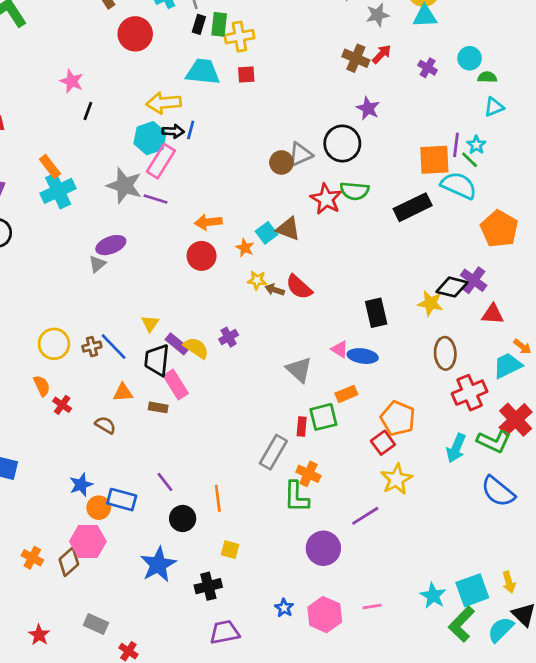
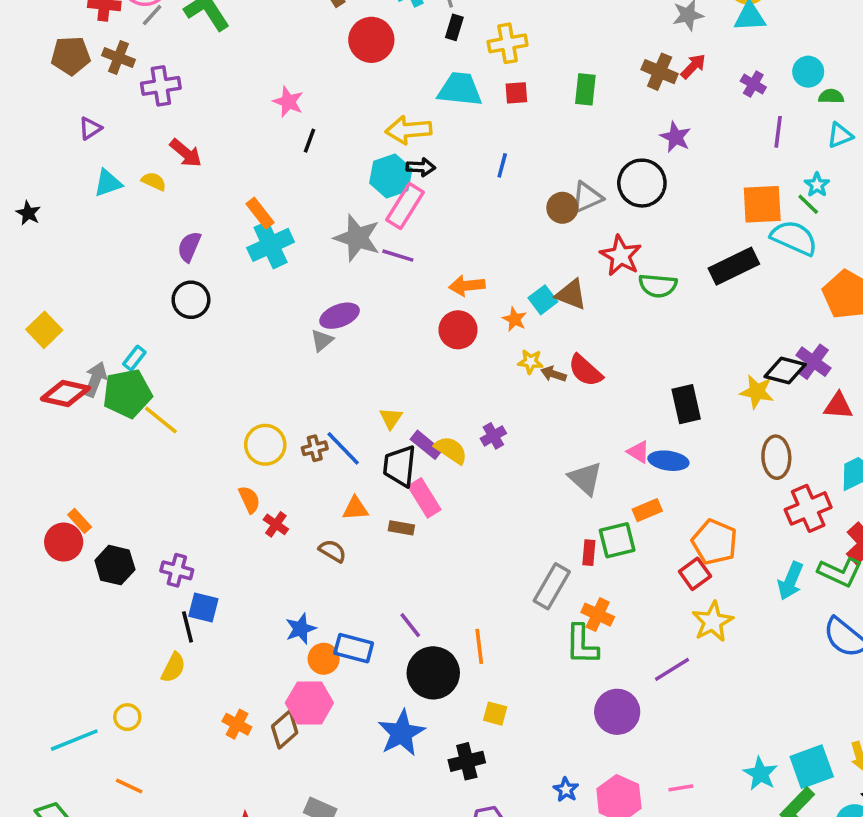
green rectangle: (219, 24) -> (585, 89), moved
blue line: (191, 130) -> (502, 165), moved
purple line: (456, 145) -> (778, 132), moved
green semicircle: (355, 191) -> (658, 286), moved
black circle: (183, 518) -> (433, 673), size x1.5

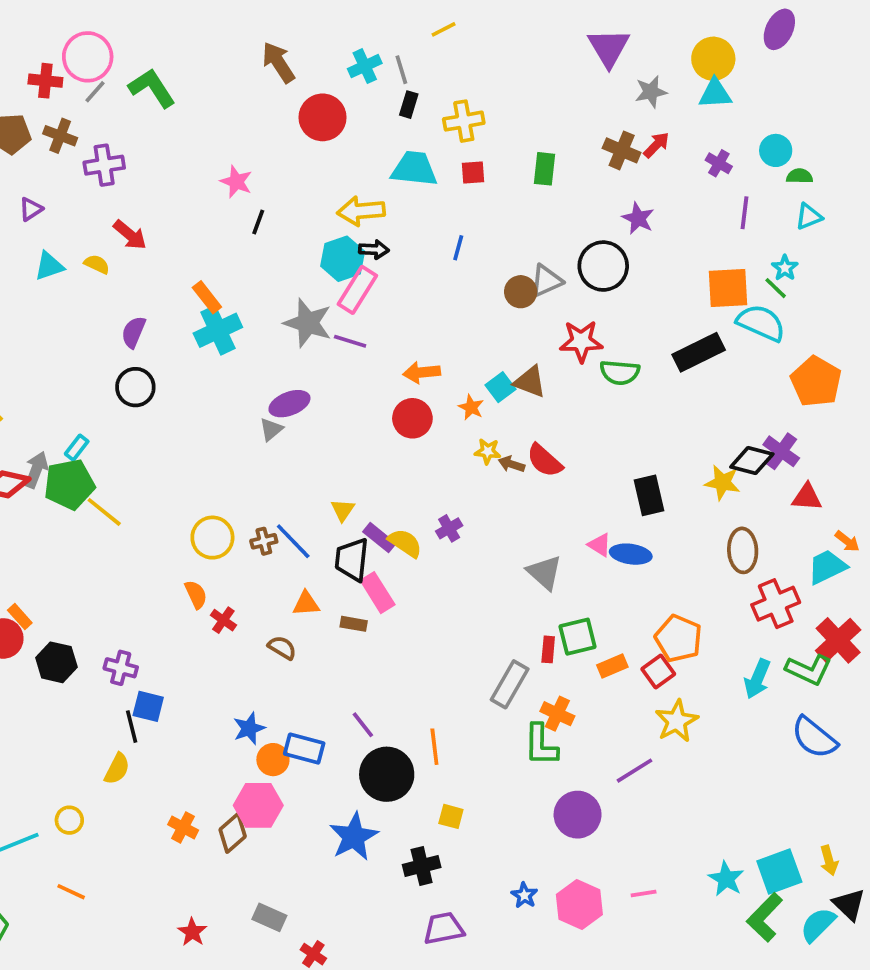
red star: (621, 256) -> (581, 341), turned -30
orange rectangle: (647, 510) -> (612, 666), moved

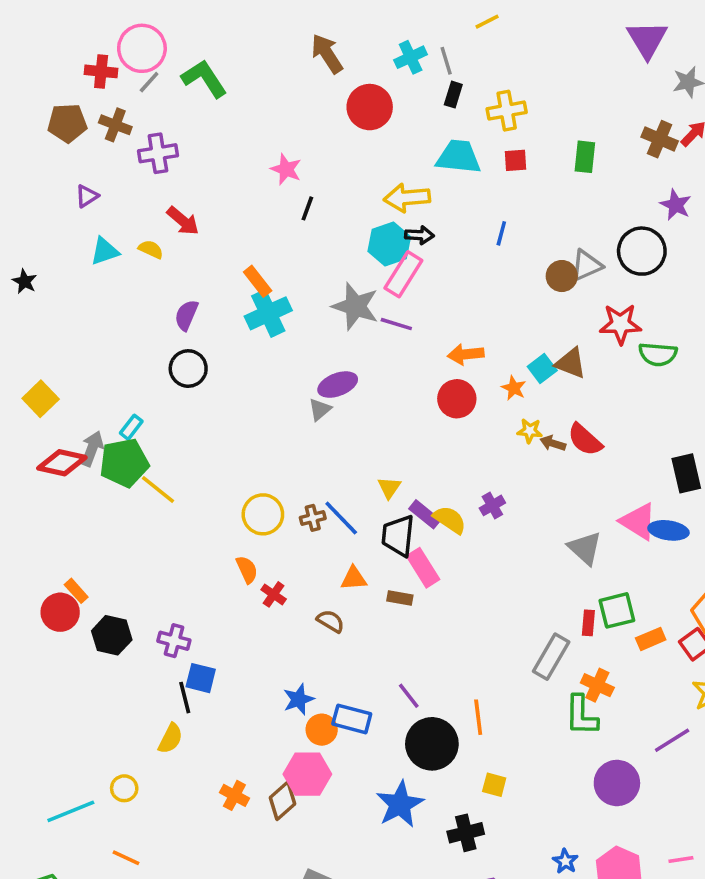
pink triangle: (600, 545) -> (638, 521), size x1.6

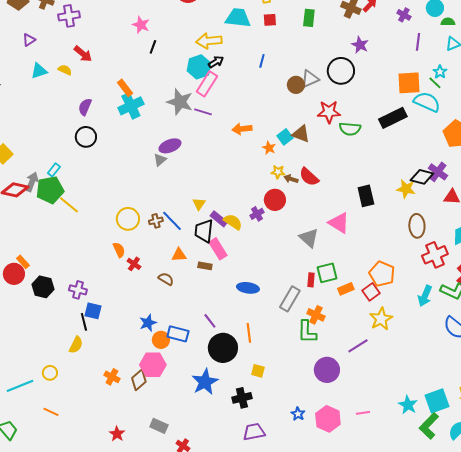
black arrow: (419, 235) -> (216, 62), turned -35
red circle: (457, 399) -> (275, 200), moved
blue ellipse: (668, 530) -> (248, 288), moved

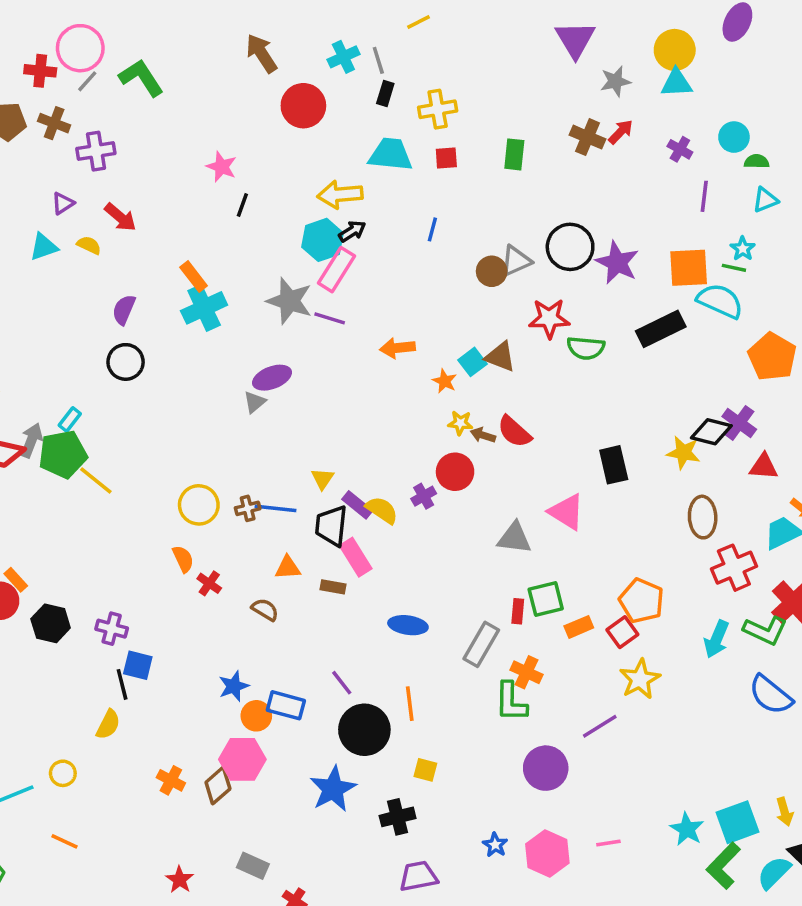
purple triangle: (29, 40) -> (63, 203), moved
purple star: (360, 45) -> (617, 263), moved, size x1.4
green line: (435, 83) -> (734, 268), turned -32
blue line: (172, 221) -> (275, 508), turned -40
gray triangle: (309, 238) -> (514, 538), turned -35

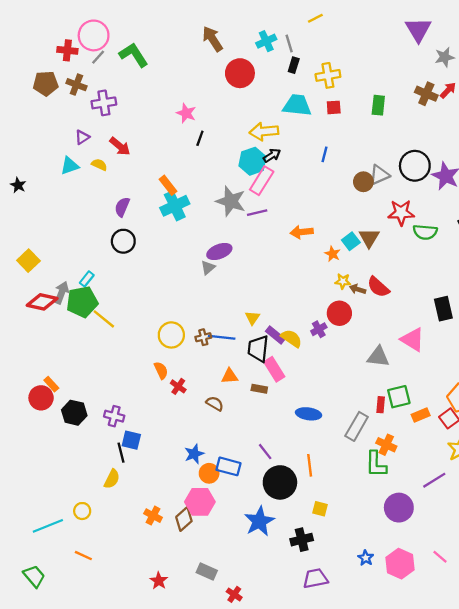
purple line: (330, 318) -> (257, 213), turned -30
brown triangle: (500, 357) -> (369, 238), turned 40
pink line: (608, 843) -> (440, 557), turned 49

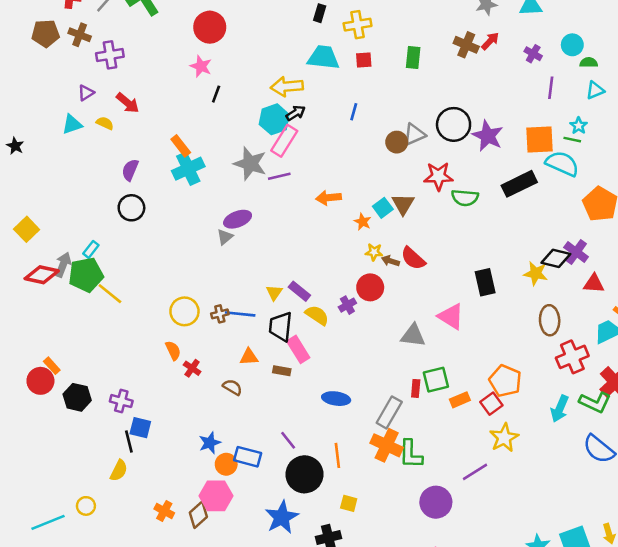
red circle: (240, 73) -> (210, 27), moved
purple rectangle: (275, 335) -> (299, 291), moved
orange cross: (386, 445) -> (387, 445), moved, size x1.4

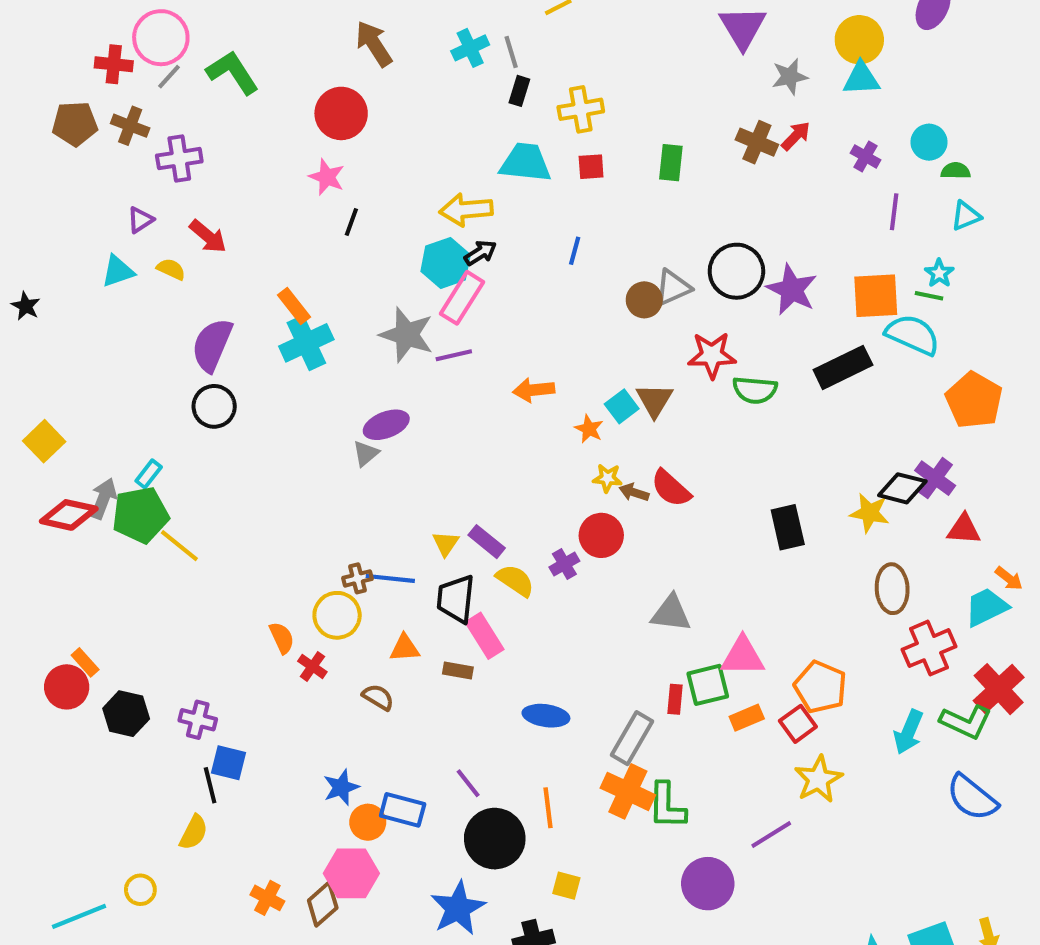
purple semicircle: (130, 170) -> (212, 345), size x1.5
yellow circle: (184, 311) -> (337, 615), moved
pink triangle: (451, 316) -> (743, 656), moved, turned -32

